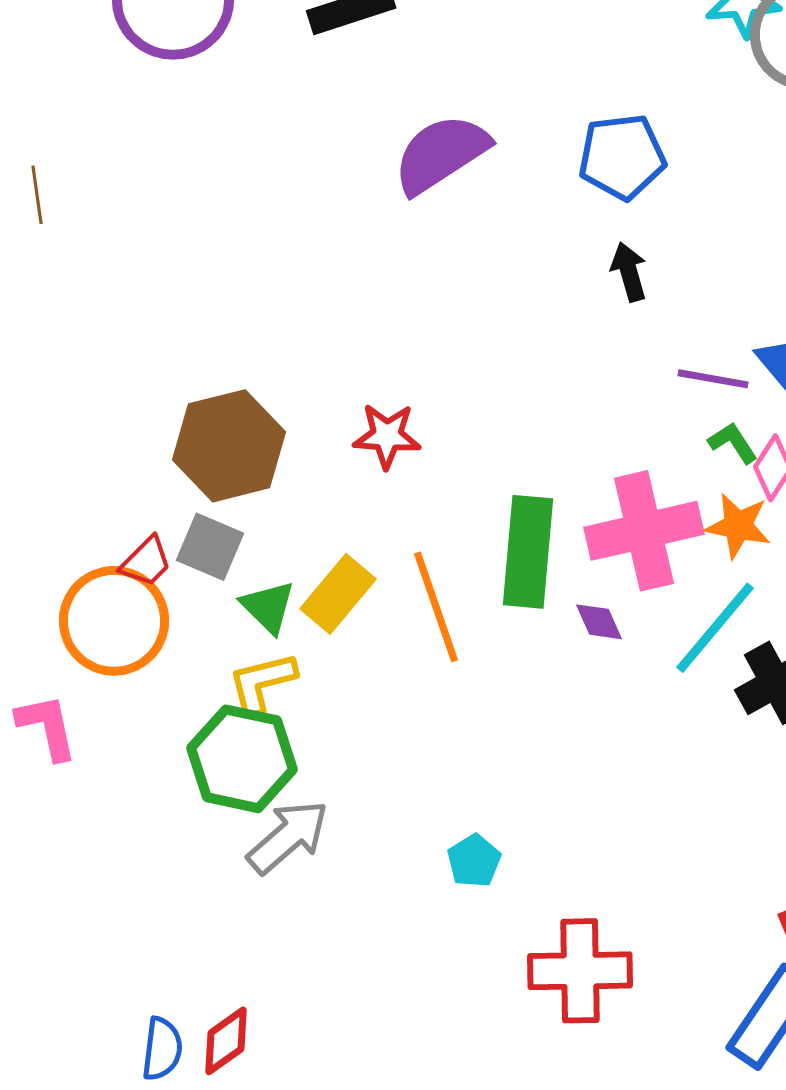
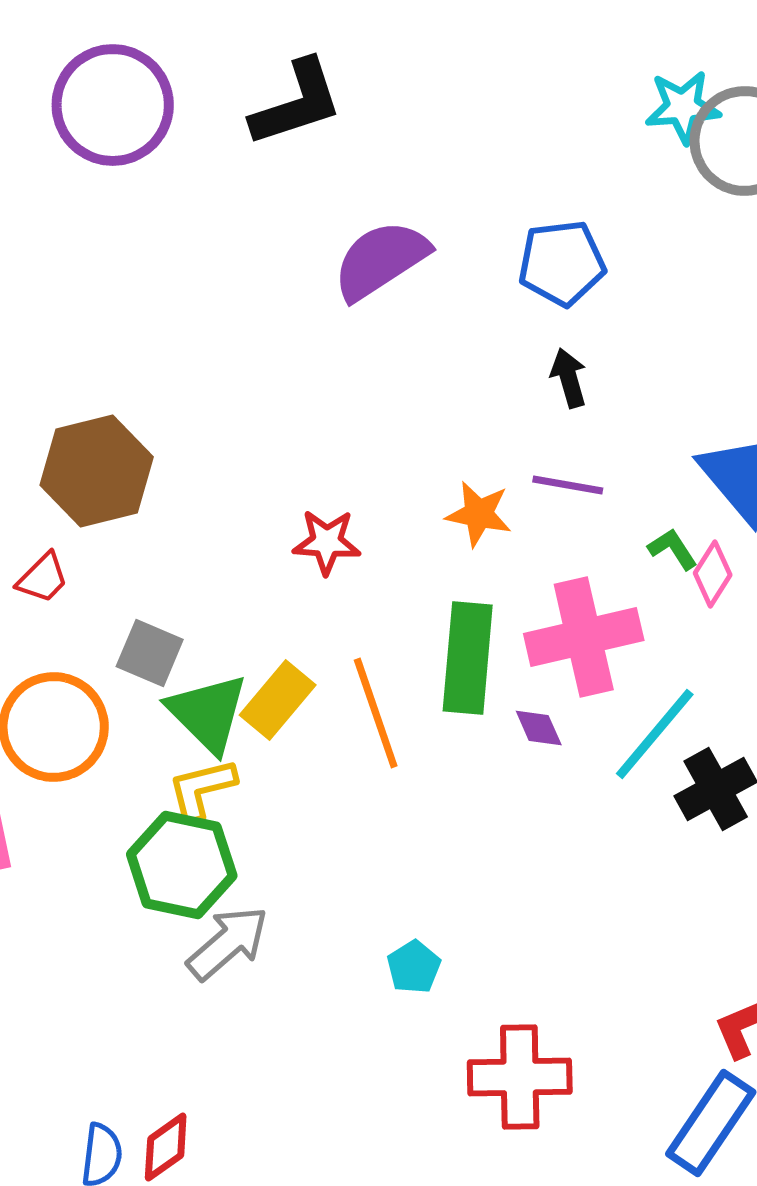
purple line: (713, 379) -> (568, 485), moved
brown hexagon: (229, 446) -> (97, 471), moved
orange star: (738, 526) -> (479, 514), moved
red trapezoid: (146, 562) -> (43, 578), moved
green triangle: (268, 607) -> (208, 713), size x1.5

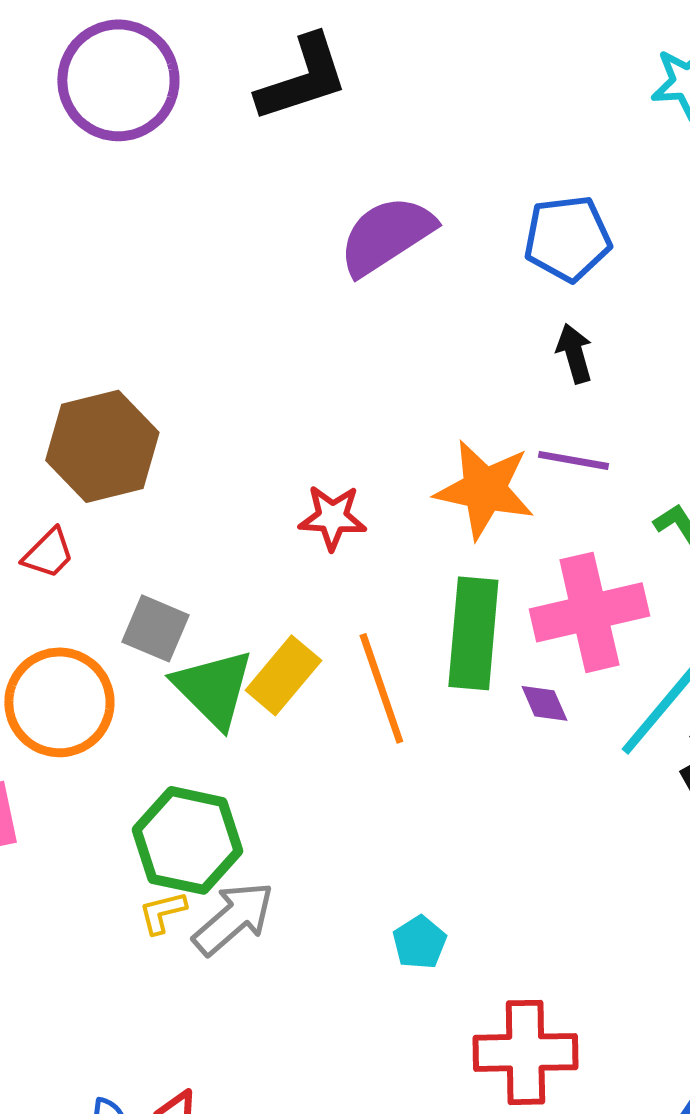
orange star: (479, 514) -> (484, 489), size x1.5
yellow L-shape: (202, 789) -> (162, 912), moved, size x0.7

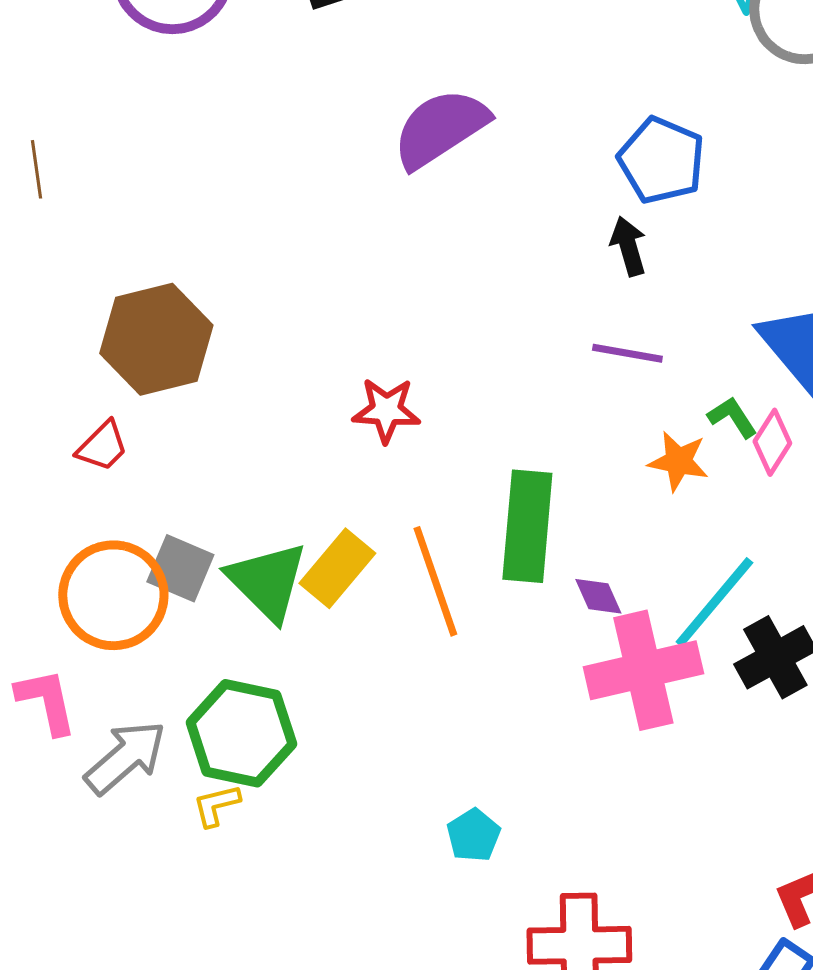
blue pentagon: (567, 238) -> (661, 160), moved, turned 30
orange star: (484, 489) -> (678, 461), moved, size x0.6
pink cross: (589, 612) -> (643, 670), moved
gray square: (155, 628) -> (180, 568), moved
gray arrow: (233, 918) -> (125, 757), moved

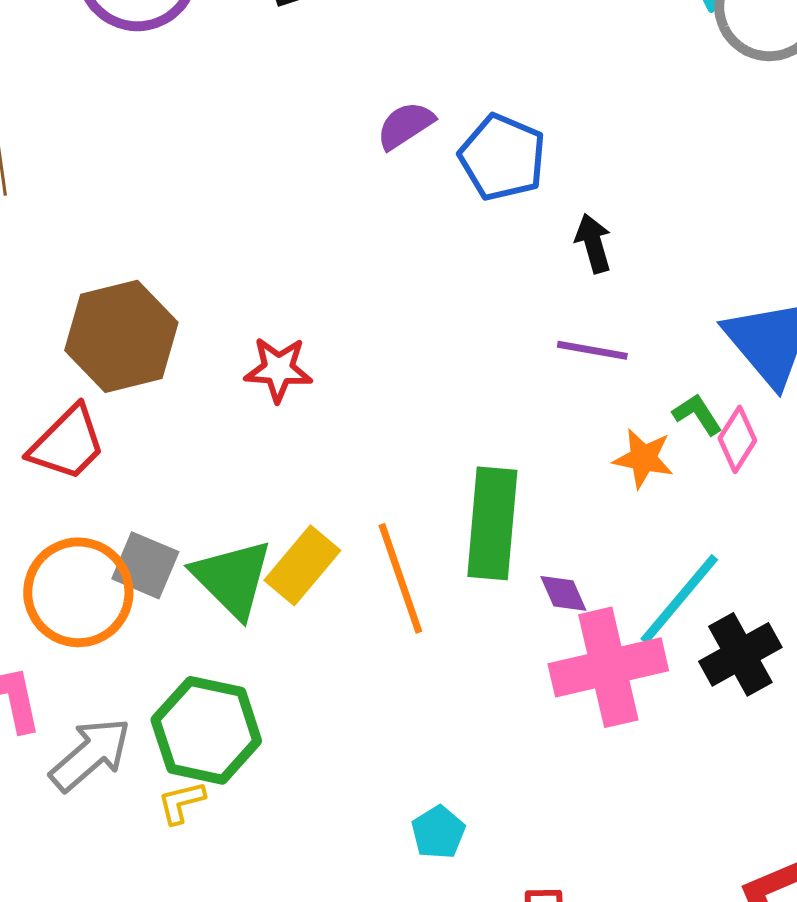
purple semicircle: (440, 128) -> (405, 125), size x0.6
blue pentagon: (661, 160) -> (502, 157), moved
red star: (386, 410) -> (278, 369), moved
red trapezoid: (102, 446) -> (67, 443), size x1.5

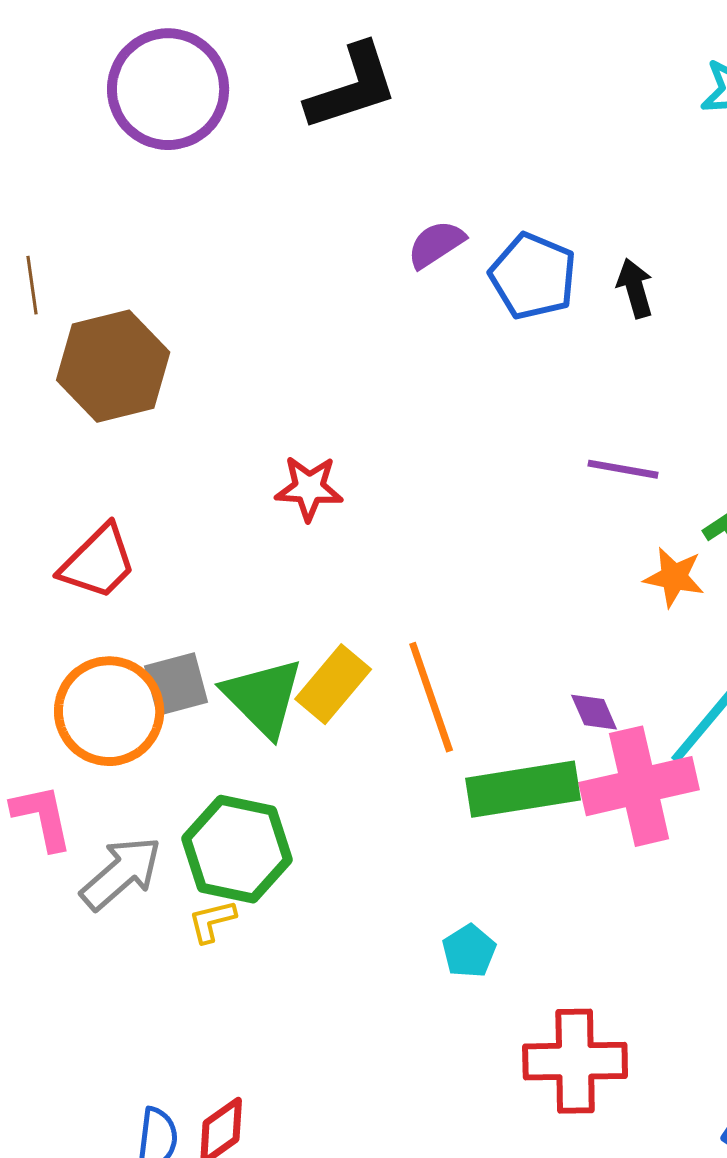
black arrow: (593, 243) -> (635, 288), moved
brown hexagon: (121, 336) -> (113, 366), moved
green rectangle: (492, 523) -> (523, 789), moved, turned 76
gray square: (145, 565) -> (176, 684), turned -38

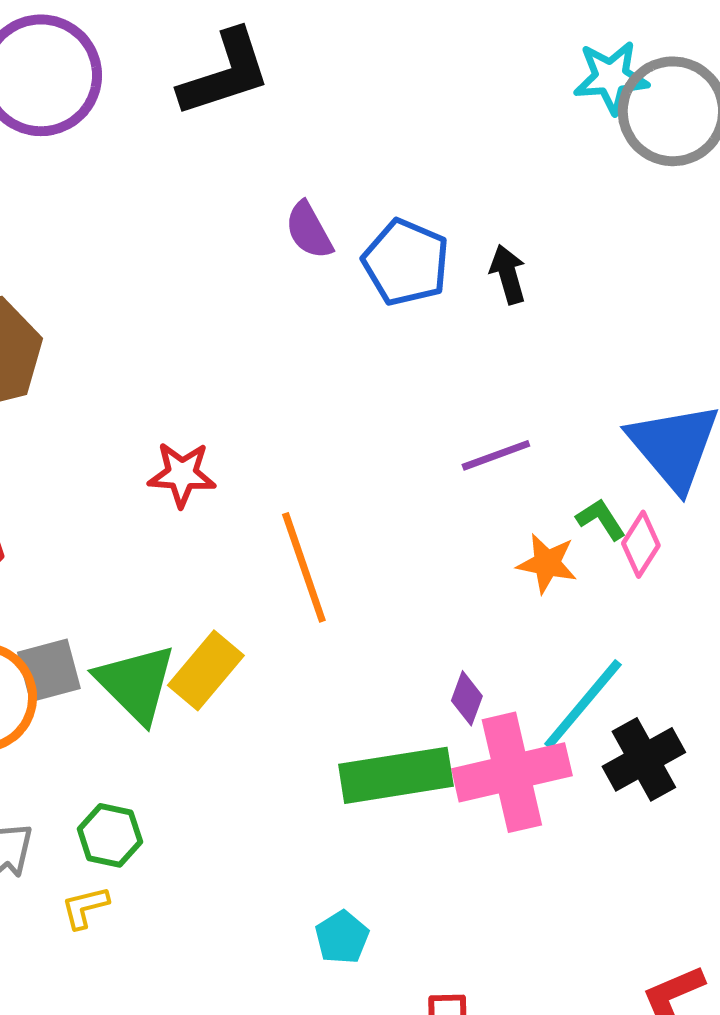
purple semicircle: (436, 244) -> (309, 230), turned -86
purple line: (623, 469) -> (496, 455), turned -30
orange line: (431, 697) -> (304, 567), moved
purple diamond: (594, 712) -> (467, 698), turned 44
green hexagon: (237, 849) -> (110, 835), size x0.6

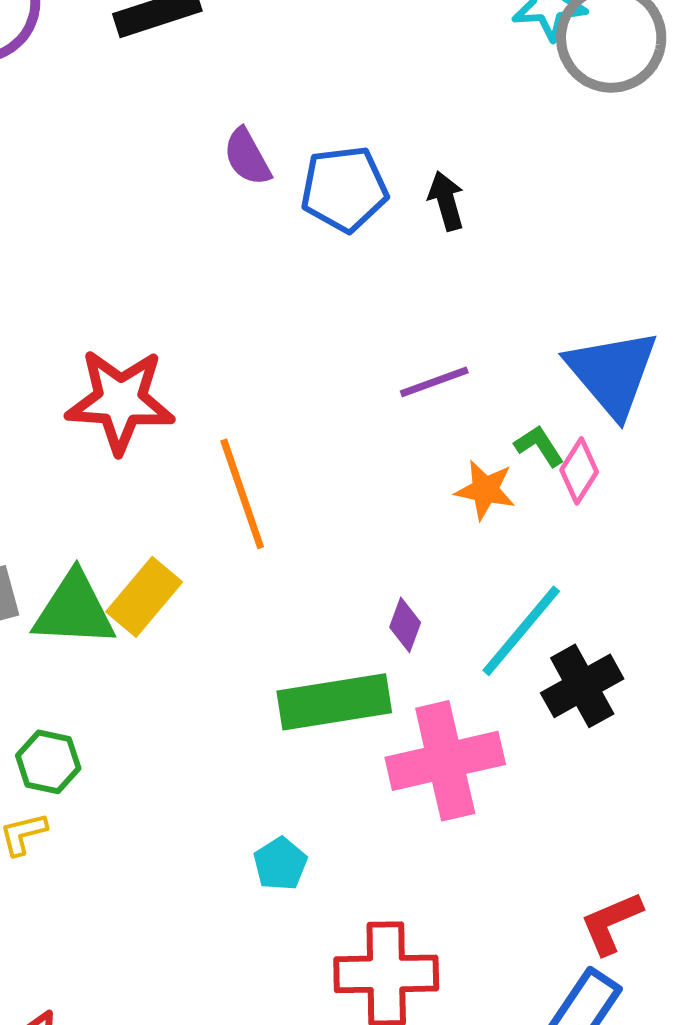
blue pentagon: (406, 262) -> (344, 189), turned -30
red star: (182, 474) -> (120, 401), size x1.6
green triangle: (136, 683) -> (74, 610), turned -42
pink cross: (512, 772) -> (445, 761), moved

